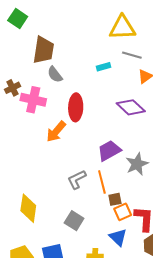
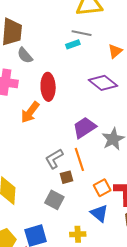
gray line: (132, 55) -> (82, 33), moved
brown square: (115, 199) -> (67, 177), moved

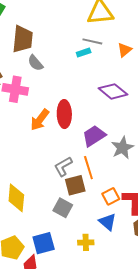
orange triangle: (115, 51) -> (125, 50), moved
red ellipse: (48, 87) -> (64, 114), moved
brown square: (67, 177) -> (75, 185), size x1.5

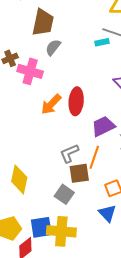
gray semicircle: (35, 63) -> (53, 47), turned 72
orange line: (88, 168) -> (94, 157), turned 30
yellow cross: (86, 242) -> (61, 231), moved, size x1.8

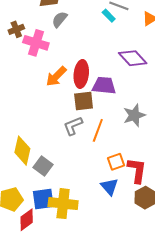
cyan rectangle: (102, 42) -> (109, 16), turned 56
purple trapezoid: (103, 126) -> (104, 86), moved, turned 30
brown square: (79, 173) -> (84, 101), moved
gray square: (64, 194) -> (43, 166), moved

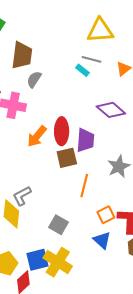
purple trapezoid: (104, 86) -> (85, 140), turned 95
gray L-shape: (73, 126) -> (22, 196), moved
gray square: (43, 166) -> (59, 225), moved
yellow cross: (63, 204) -> (58, 262), turned 32

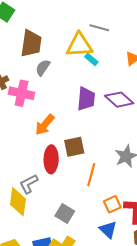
yellow triangle: (100, 31) -> (79, 45), moved
gray line: (92, 59) -> (99, 28), moved
red ellipse: (62, 131) -> (51, 159), moved
purple trapezoid: (85, 140) -> (86, 99), moved

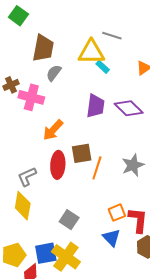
orange line: (91, 175) -> (97, 168), moved
gray L-shape: (29, 184) -> (27, 177), moved

